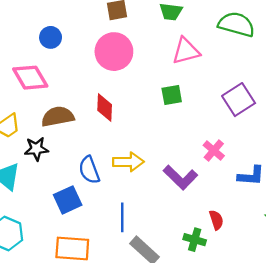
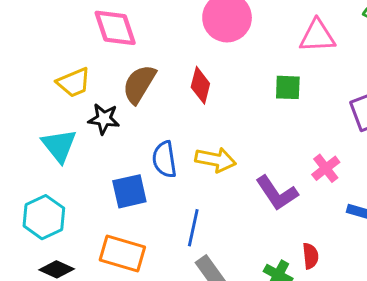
brown semicircle: (58, 117) -> (139, 84), turned -60

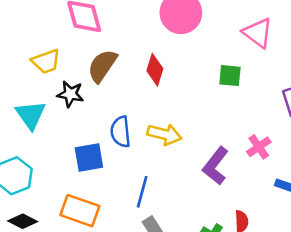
pink triangle: (317, 36) -> (258, 33), turned 36
purple L-shape: (277, 193) -> (215, 166), turned 69

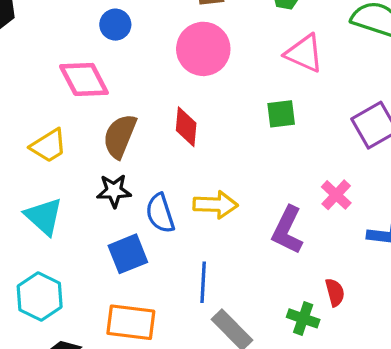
black star: (70, 94) -> (114, 191), moved

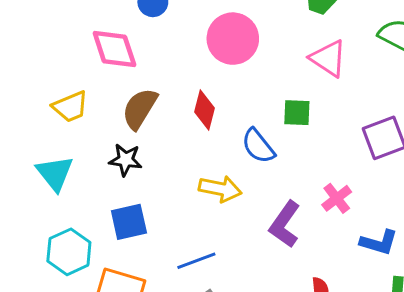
blue semicircle: (160, 213) -> (258, 146), moved, turned -30
blue line: (203, 282) -> (196, 261), turned 57
cyan hexagon: (40, 297) -> (69, 252), moved

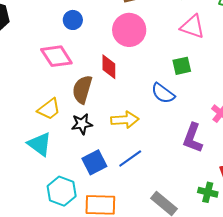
yellow trapezoid: (70, 107) -> (49, 109), moved
red diamond: (204, 110) -> (109, 67), moved
yellow arrow: (220, 189) -> (125, 120), moved
blue line: (196, 261) -> (130, 158), moved

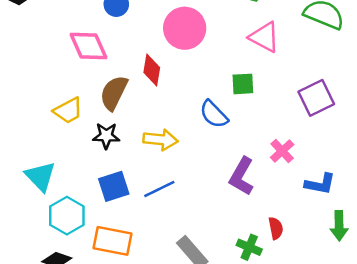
cyan triangle: (40, 144) -> (40, 176), moved

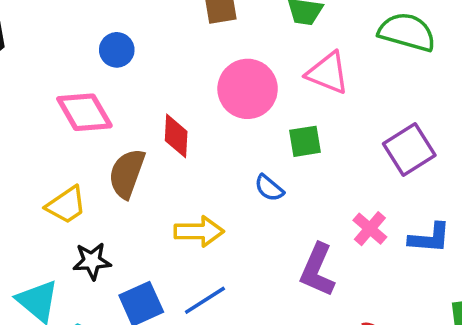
pink circle: (185, 28) -> (248, 89), moved
blue semicircle: (214, 114) -> (269, 188), size x0.7
black star: (106, 136) -> (92, 261), moved
blue L-shape: (320, 184) -> (430, 238), moved

